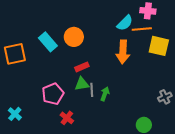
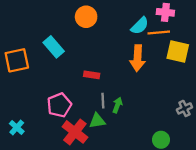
orange circle: (74, 37) -> (86, 17), moved
red rectangle: (82, 67) -> (92, 75), turned 32
green triangle: (82, 84) -> (97, 121), moved
red cross: (67, 118) -> (75, 132), size x1.6

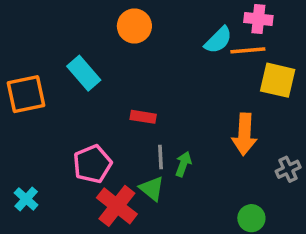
orange arrow: (138, 58) -> (244, 134), moved
green triangle: (97, 121) -> (152, 188), turned 48

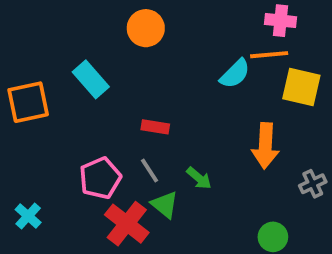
cyan semicircle: (218, 40) -> (235, 74), moved
gray line: (161, 157) -> (150, 170), moved, turned -30
green arrow: (183, 164) -> (199, 178), turned 110

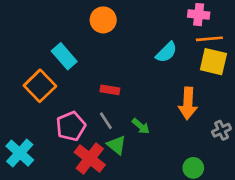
orange line: (269, 55) -> (209, 39), moved
orange square: (28, 102) -> (40, 86), moved, turned -32
cyan cross: (28, 216) -> (20, 153), size x1.5

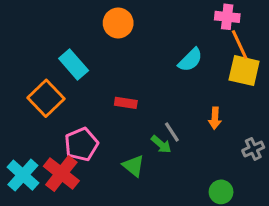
orange line: (209, 39) -> (239, 45), turned 70
orange arrow: (188, 103) -> (215, 118), size x0.6
gray line: (106, 121) -> (172, 132), moved
red cross: (90, 158) -> (61, 173), moved

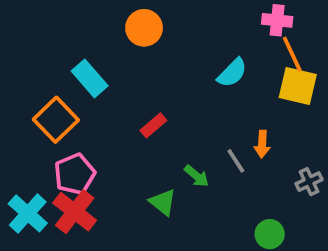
red rectangle: (126, 103) -> (153, 125), turned -50
gray line: (172, 132) -> (236, 161), moved
pink pentagon: (81, 144) -> (75, 174), moved

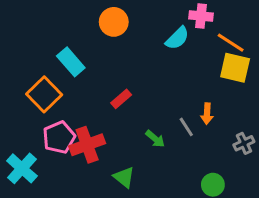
pink cross: (277, 20) -> (201, 16), moved
orange line: (292, 54) -> (231, 43), turned -32
cyan semicircle: (232, 73) -> (177, 38), moved
green triangle: (163, 202) -> (124, 177), moved
red cross: (75, 212) -> (87, 145), moved, turned 32

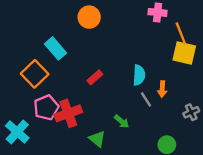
cyan semicircle: (177, 38) -> (139, 75), moved, turned -42
orange line: (231, 43) -> (181, 33), turned 35
green arrow: (155, 139) -> (122, 121), moved

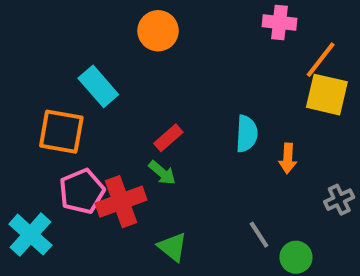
orange line: (181, 33) -> (321, 60), turned 60
orange square: (35, 74) -> (61, 132), turned -36
gray line: (146, 99) -> (259, 235), moved
green arrow: (122, 121) -> (162, 173), moved

